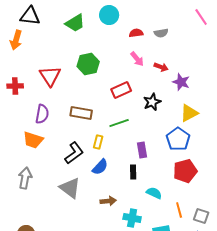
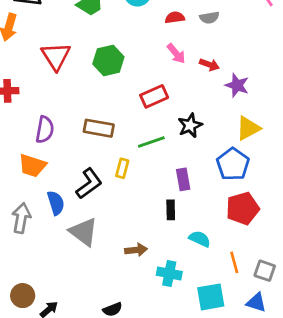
red triangle: (50, 76) -> (56, 56), moved
black star: (152, 102) -> (190, 125), moved
blue semicircle: (100, 167) -> (56, 203), moved, turned -60

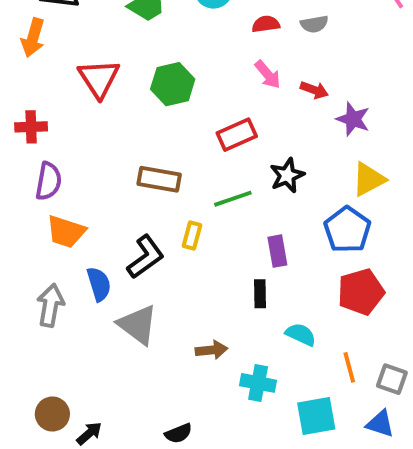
purple semicircle: (45, 130) -> (48, 181), moved

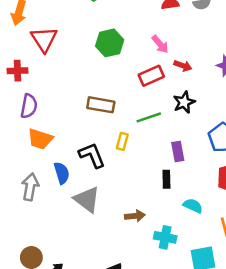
pink arrow: (268, 74) -> (160, 44), moved
red triangle: (99, 78) -> (44, 39), moved
red arrow: (314, 90) -> (183, 66), moved
black L-shape: (146, 257) -> (92, 155), turned -76

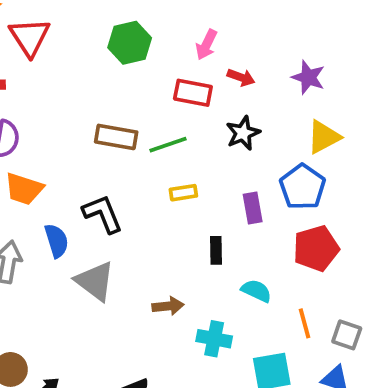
pink arrow: (160, 44) -> (206, 45), turned 66
red rectangle: (151, 76) -> (193, 93), turned 35
green line: (149, 117) -> (168, 145), moved
yellow rectangle: (122, 141) -> (183, 193), moved, turned 66
purple rectangle: (178, 151) -> (253, 208), moved

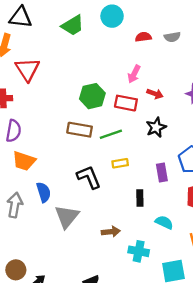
green hexagon: (130, 43) -> (92, 96), moved
black L-shape: (103, 214) -> (89, 177), moved
gray triangle: (95, 281) -> (67, 217), turned 32

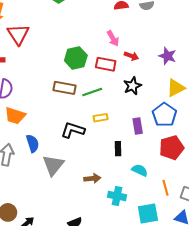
pink arrow: (134, 74) -> (113, 38), turned -56
black L-shape: (89, 177) -> (73, 130), turned -50

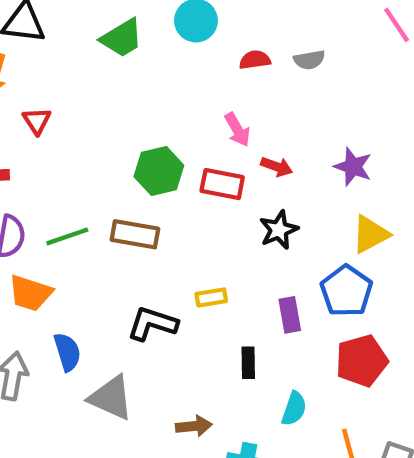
red triangle: (18, 34) -> (37, 121), size x0.6
green line: (92, 92) -> (67, 236), moved
gray triangle: (53, 165) -> (111, 398), turned -45
cyan semicircle: (140, 170) -> (294, 409), turned 84

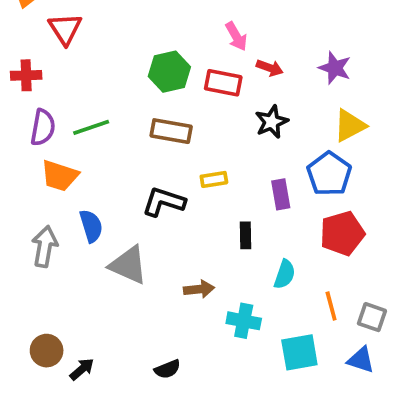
red triangle: (37, 121) -> (65, 29), size x1.4
brown rectangle: (135, 234) -> (171, 131), moved

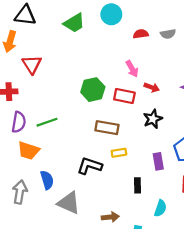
brown rectangle: (171, 131) -> (107, 128), moved

